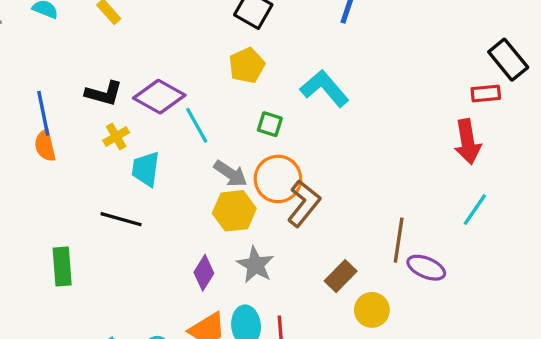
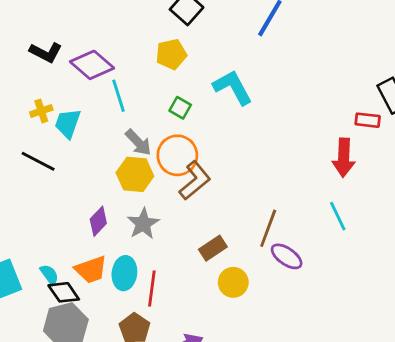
yellow cross: (116, 137) -> (41, 111), moved
cyan line: (475, 210) -> (338, 216), turned -72

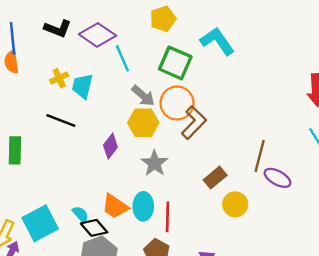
green square: (180, 108) -> (175, 63), size x1.8
purple diamond: (98, 221) -> (110, 146), moved
orange trapezoid: (91, 270) -> (115, 206), turned 60

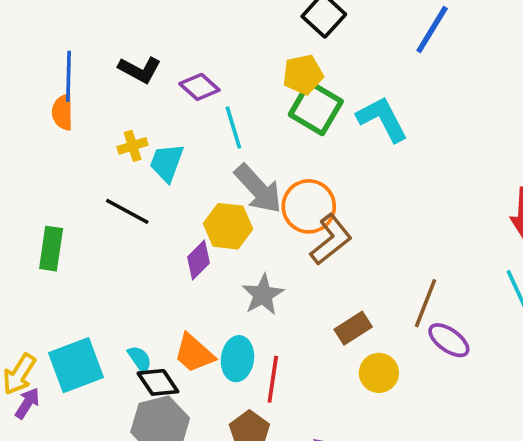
purple diamond: (97, 35) -> (199, 87), size x0.7
green square: (175, 63) -> (316, 108), moved
gray arrow: (143, 96) -> (258, 189), size x1.4
yellow hexagon: (143, 123) -> (228, 226), moved

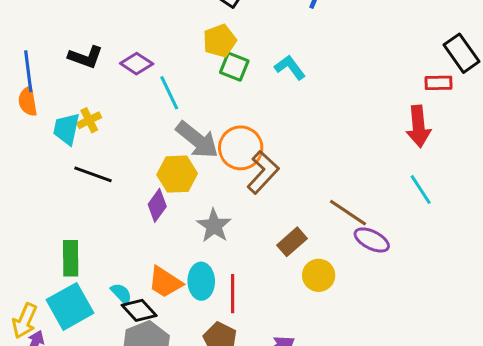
green square: (316, 108) -> (234, 67), size x0.7
cyan L-shape: (382, 119) -> (290, 67), size x0.7
cyan trapezoid: (167, 163) -> (66, 129), moved
green rectangle: (51, 249) -> (71, 258), moved
brown line: (426, 303) -> (348, 213), turned -69

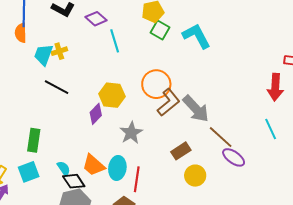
cyan L-shape: (290, 67) -> (197, 36), size x1.4
gray arrow: (197, 140) -> (196, 109), moved
cyan square: (70, 306) -> (29, 172), size x0.7

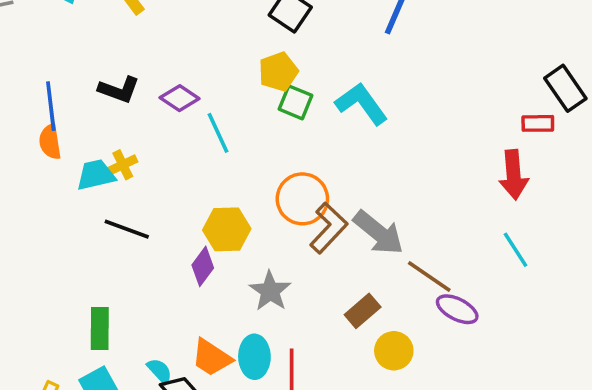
cyan trapezoid: (44, 55) -> (96, 175), turned 65

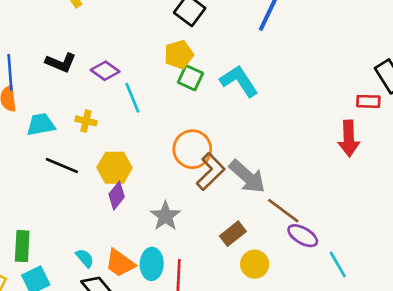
yellow cross: (123, 165) -> (86, 121), moved, turned 36
yellow hexagon: (227, 229) -> (115, 168), moved
cyan line: (516, 250) -> (338, 264), moved
green rectangle: (100, 329) -> (22, 246), moved
cyan semicircle: (160, 371) -> (85, 258), moved

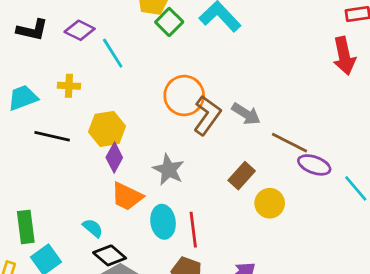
green square: (190, 78) -> (169, 22), turned 30
gray arrow: (247, 177) -> (246, 114), size x0.7
orange trapezoid: (120, 263) -> (127, 196), moved

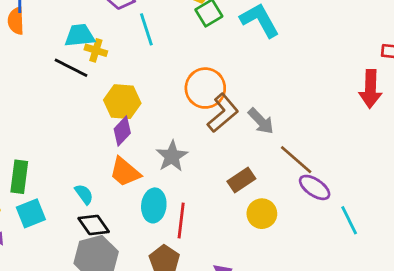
cyan trapezoid: (23, 98) -> (80, 35), moved
black line: (52, 136) -> (71, 68), moved

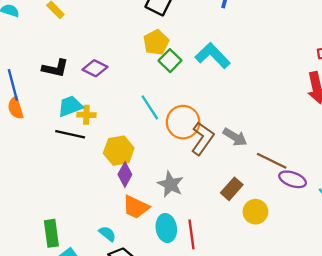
cyan line: (146, 29) -> (150, 107), moved

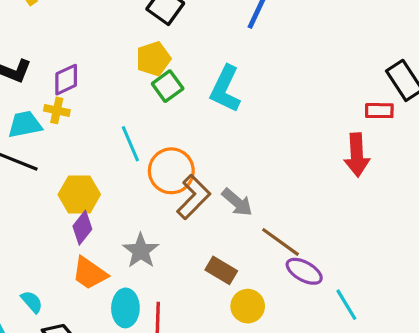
cyan L-shape: (213, 56) -> (225, 89), turned -120
purple diamond: (95, 68) -> (66, 80), turned -60
yellow cross: (86, 115) -> (57, 110), moved
brown rectangle: (232, 189) -> (221, 270), turned 70
cyan semicircle: (107, 234) -> (32, 302), moved

